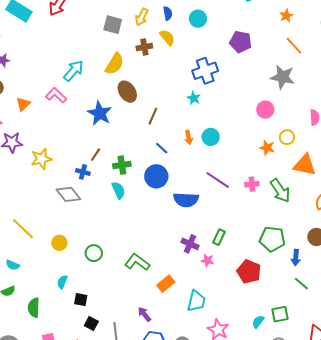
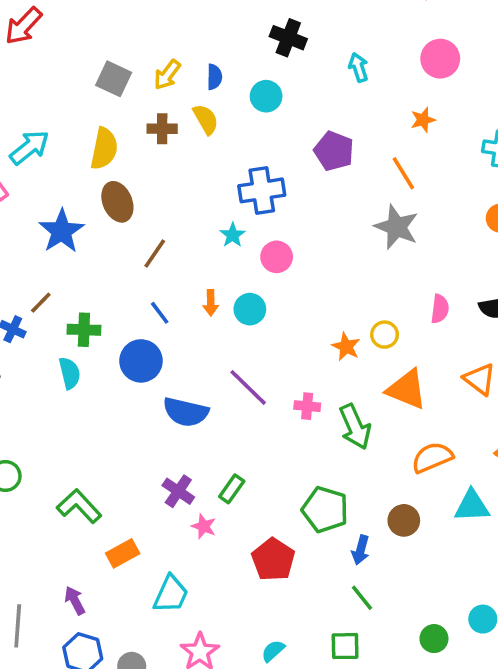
orange line: (294, 46) -> (403, 173), moved
yellow semicircle: (115, 64) -> (104, 149), turned -30
pink circle: (265, 110) -> (277, 257), moved
green square: (280, 314) -> (345, 646), moved

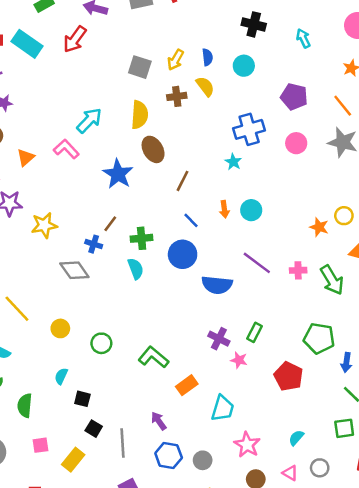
pink circle: (277, 257) -> (296, 143), moved

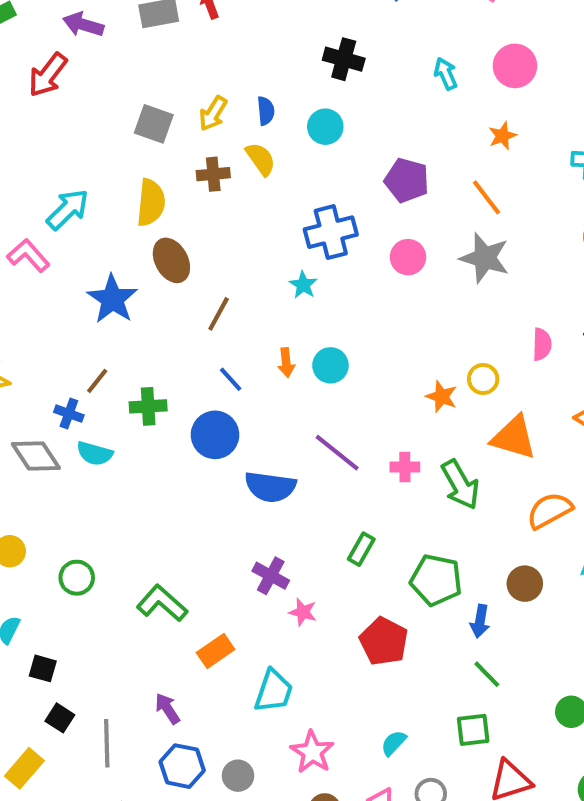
cyan arrow: (303, 38) -> (446, 74), moved
cyan semicircle: (136, 269) -> (95, 454), moved, turned 125
green rectangle: (255, 332) -> (361, 549), moved

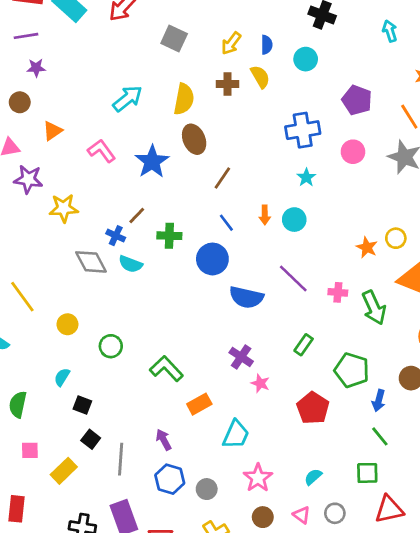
gray square: (154, 124) -> (174, 38), moved
pink L-shape: (28, 255) -> (102, 151), moved
cyan star: (303, 285) -> (306, 177), moved

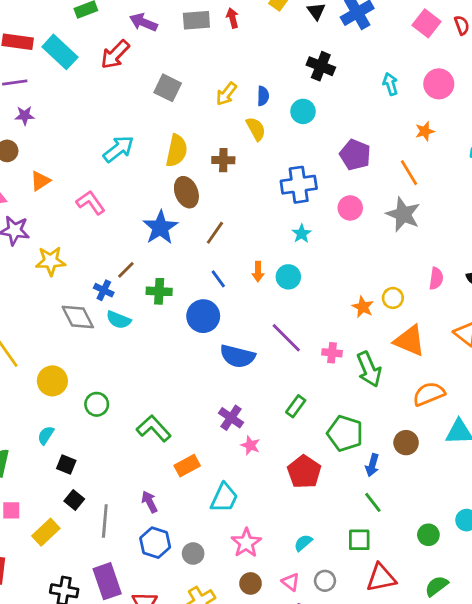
brown cross: (227, 84) -> (223, 160), moved
blue star: (152, 162) -> (160, 227), moved
yellow circle: (67, 324) -> (52, 381), size x1.4

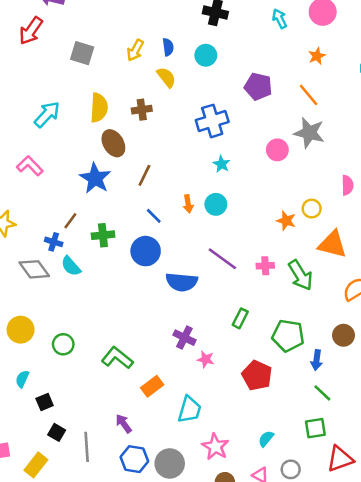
pink circle: (350, 208) -> (277, 150), moved
cyan semicircle: (119, 320) -> (71, 266), turned 35
black square: (66, 464) -> (45, 402), turned -36
gray circle: (193, 554) -> (170, 463), size x1.5

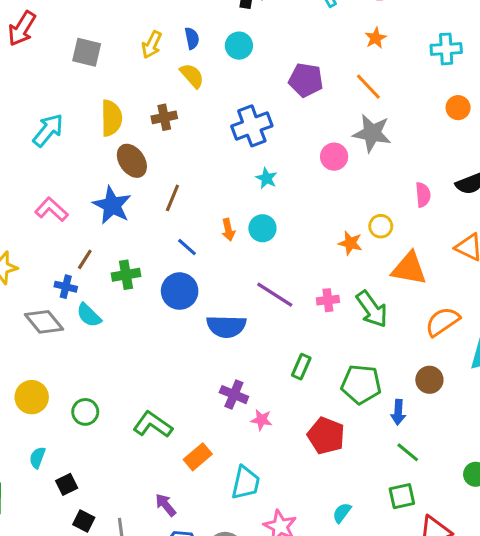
pink L-shape: (30, 166) -> (51, 209), moved

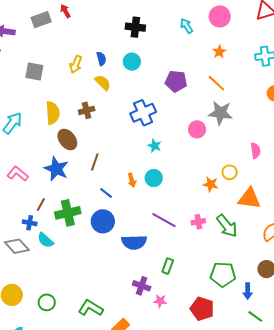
green cross: (126, 275) -> (68, 213), size x1.4
green rectangle: (301, 367) -> (168, 266), moved

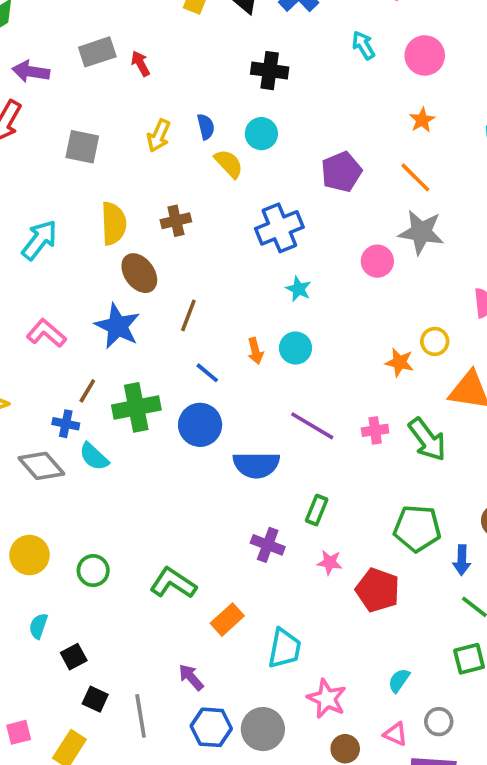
red arrow: (65, 11) -> (140, 63), moved
cyan arrow: (187, 26) -> (363, 45), moved
purple pentagon: (176, 81) -> (341, 172), turned -30
yellow semicircle: (103, 83) -> (229, 164), moved
pink star: (160, 301) -> (330, 562), moved

